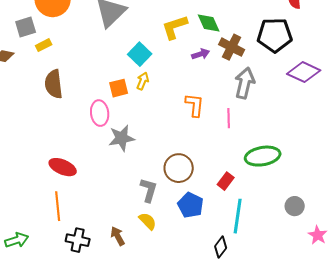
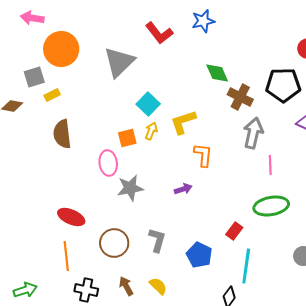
yellow L-shape: (175, 27) -> (183, 122), moved
purple arrow: (201, 54) -> (183, 189), moved
pink line: (229, 118) -> (270, 165), moved
brown circle: (179, 168) -> (114, 243), moved
yellow semicircle: (148, 221) -> (158, 286), moved

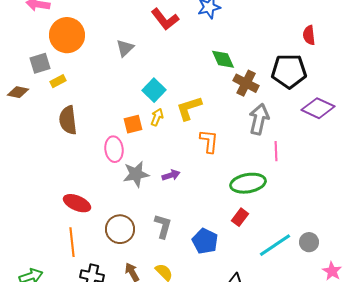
gray triangle: (119, 62) -> (125, 48), size x0.6
purple arrow: (183, 189) -> (171, 175), moved
green ellipse: (271, 206) -> (248, 183), moved
cyan line: (246, 266) -> (275, 245), moved, turned 48

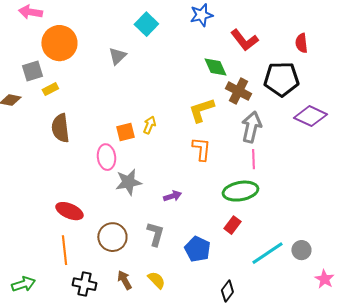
red L-shape: (165, 19) -> (244, 40), moved
cyan square: (154, 90) -> (146, 24), moved
yellow L-shape: (189, 108) -> (201, 110), moved
pink line: (276, 151) -> (253, 159), moved
purple arrow: (171, 175) -> (172, 196), moved

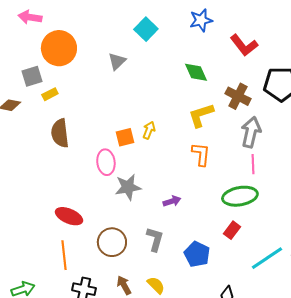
green diamond: (215, 67) -> (196, 72), moved

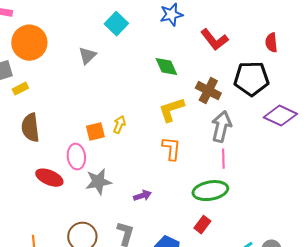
red ellipse: (69, 216) -> (49, 178), moved

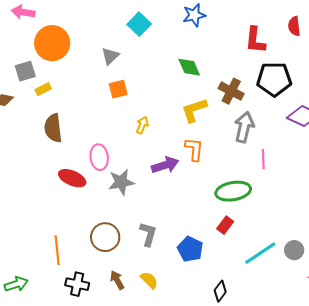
red L-shape: (214, 40) -> (255, 40), moved, turned 44
red semicircle: (271, 43) -> (294, 26), moved
orange square: (95, 132) -> (118, 89), moved
pink line: (223, 159) -> (263, 159), moved
purple arrow: (142, 196) -> (165, 165), moved, size x1.5

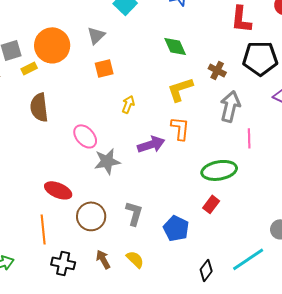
orange circle: (52, 43) -> (52, 45), moved
brown cross: (231, 91) -> (217, 70), size x0.7
pink ellipse: (99, 157) -> (85, 136), turned -35
red ellipse: (72, 178) -> (58, 190), moved
cyan line: (260, 253) -> (248, 259), moved

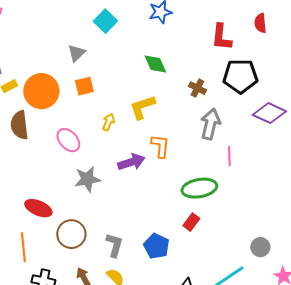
orange circle: (52, 45) -> (41, 91), moved
yellow L-shape: (180, 89) -> (142, 107), moved
pink ellipse: (85, 136) -> (68, 140), moved
gray L-shape: (134, 213) -> (114, 245), moved

